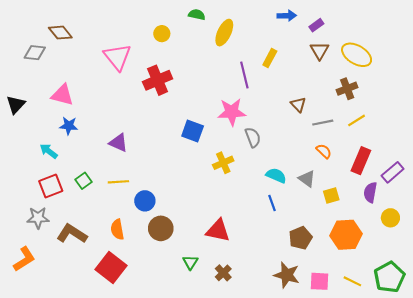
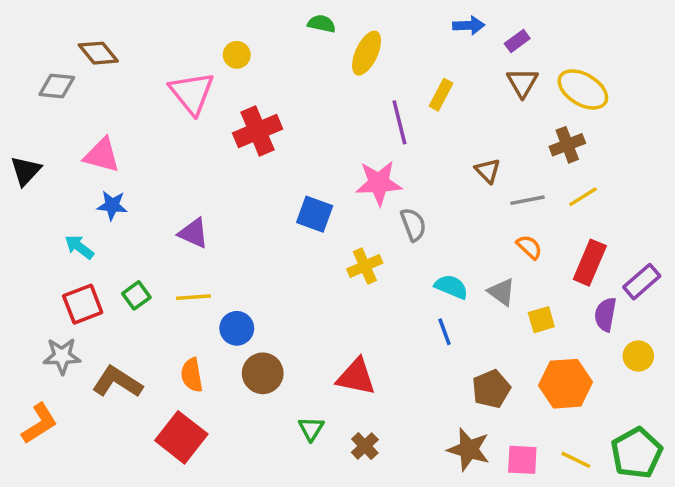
yellow circle: (162, 34) -> (237, 55), moved

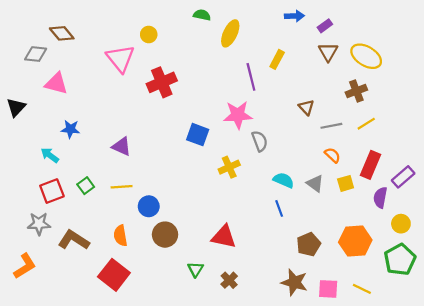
pink triangle: (102, 155) -> (56, 83), moved
yellow square: (541, 320) -> (346, 183), moved
green pentagon: (637, 453) -> (400, 260), moved

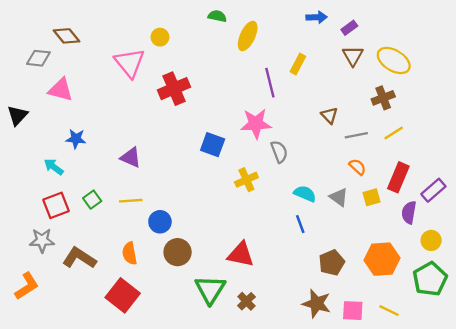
green triangle: (195, 269) -> (210, 290), size x1.8

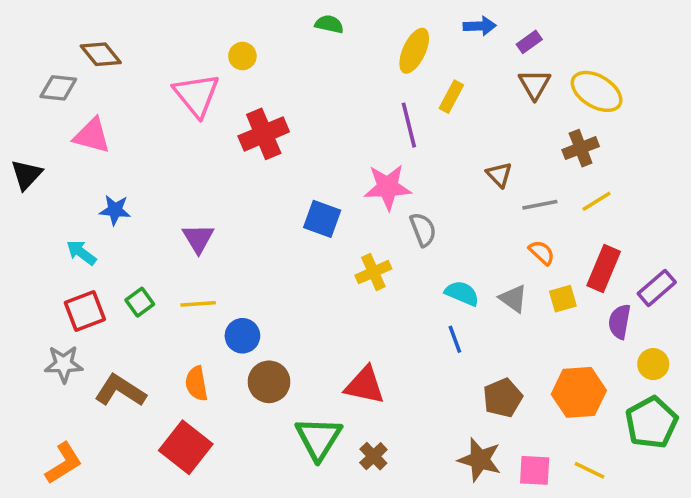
yellow ellipse: (248, 36) -> (414, 51), moved
purple triangle: (131, 157) -> (198, 238), turned 35
orange L-shape: (27, 286) -> (64, 463), moved

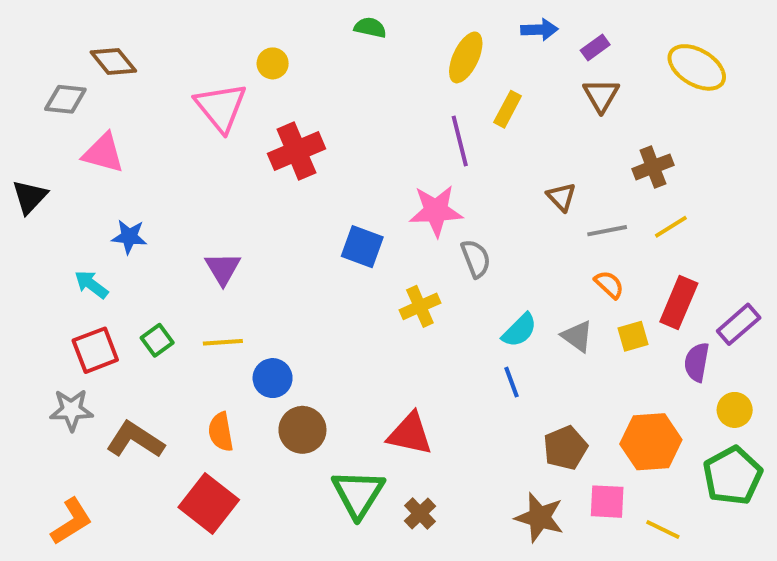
yellow ellipse: (597, 91) -> (697, 67), moved
cyan semicircle: (462, 293) -> (520, 330), turned 112
pink square: (535, 470) -> (607, 502), moved

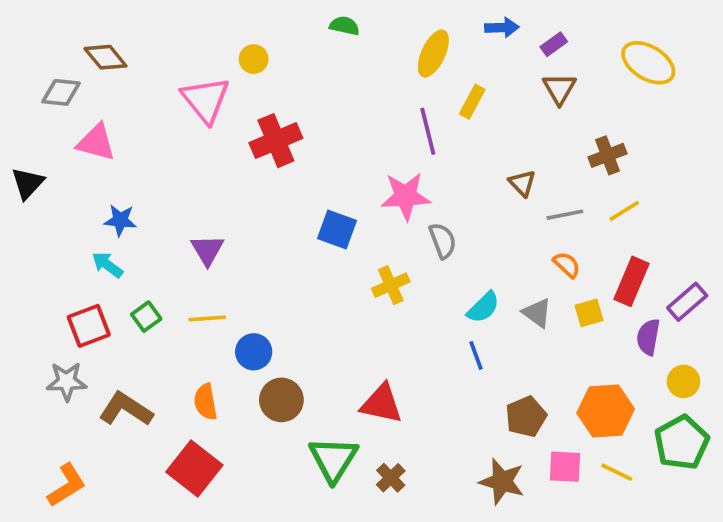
cyan arrow: (91, 284) -> (107, 265), moved
yellow line: (663, 529) -> (617, 472), moved

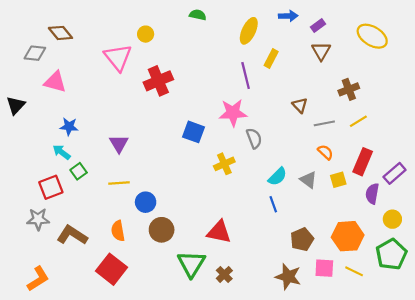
green square: (146, 317) -> (79, 171), moved

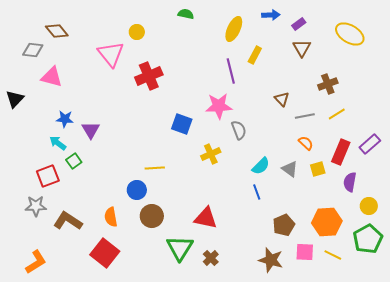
purple triangle: (119, 144) -> (91, 130), moved
purple rectangle: (395, 173) -> (370, 144), moved
yellow line: (119, 183) -> (155, 168), moved

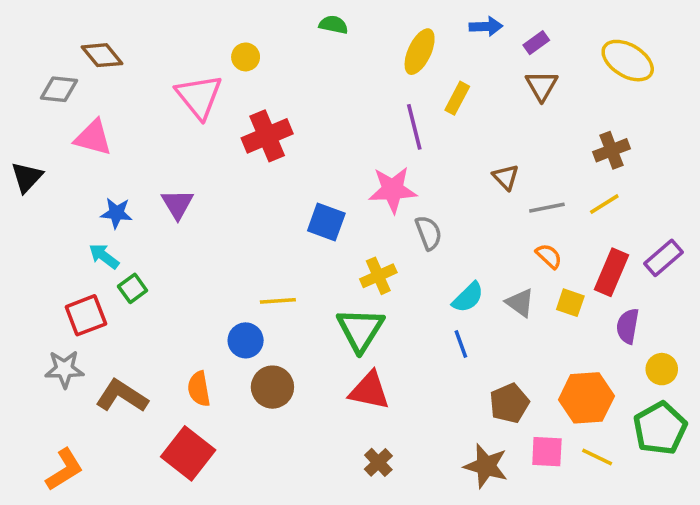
brown cross: (328, 84) -> (612, 150), moved
purple triangle: (91, 130) -> (177, 204), moved
yellow square: (318, 169) -> (570, 303), turned 35
green triangle: (180, 248) -> (360, 330), moved

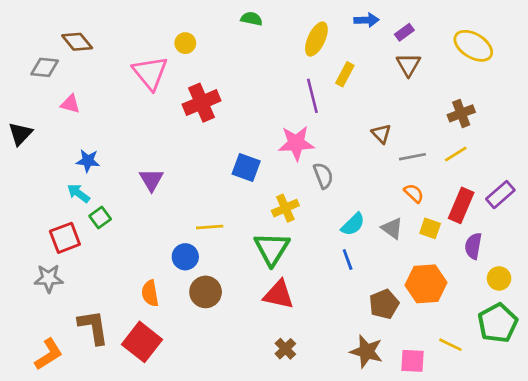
pink triangle: (93, 138) -> (70, 104), size x0.7
purple triangle: (177, 204) -> (151, 180), moved
brown L-shape: (122, 396) -> (93, 327), moved, turned 48
orange hexagon: (586, 398) -> (426, 284), moved
pink square: (547, 452) -> (412, 361), moved

